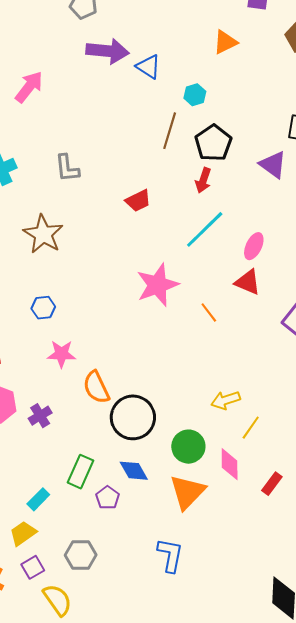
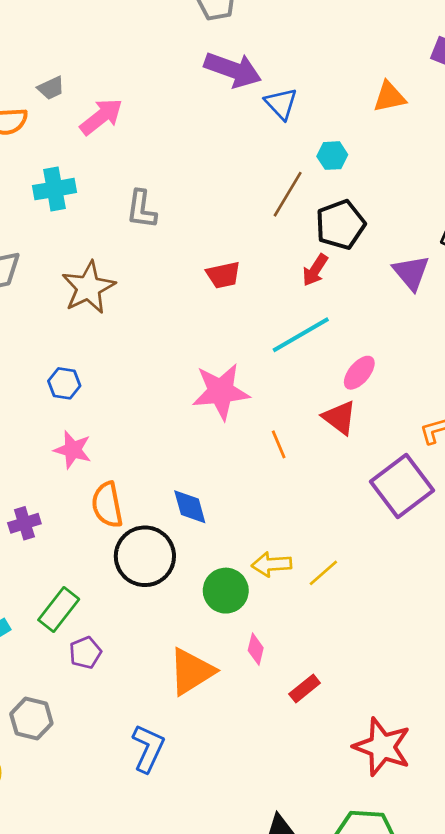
pink arrow: (29, 87) -> (101, 117), moved
yellow line: (251, 428) -> (323, 573), moved
green circle: (188, 447) -> (226, 591), moved
pink diamond: (230, 464) -> (256, 649), size x0.7
blue diamond: (134, 471) -> (190, 507), moved

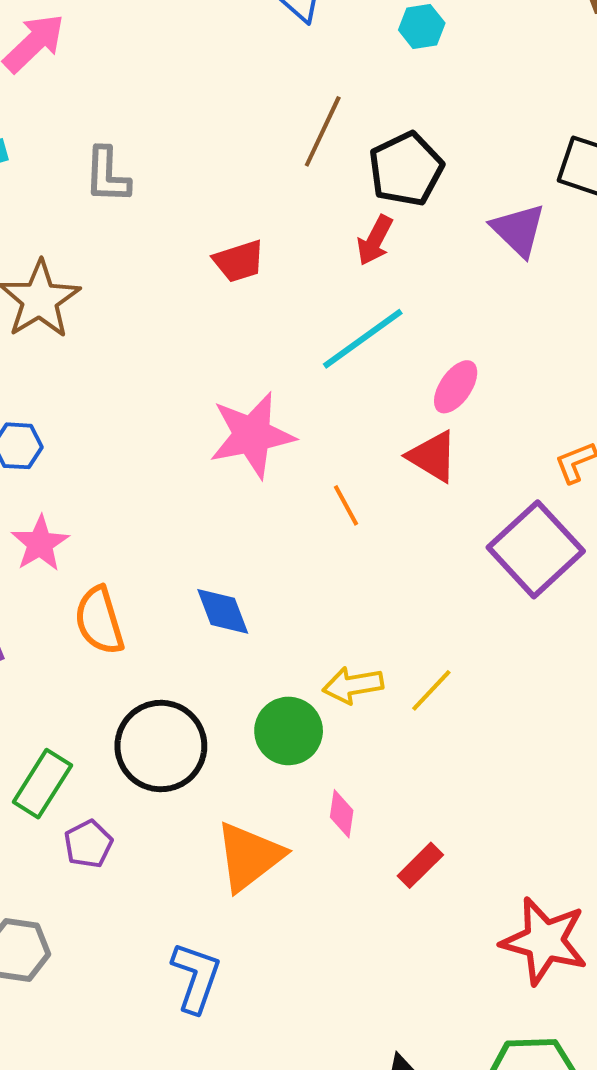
cyan hexagon: (332, 156) -> (422, 26), moved
pink star: (73, 450) -> (40, 544), turned 30
black circle: (145, 556) -> (161, 746), moved

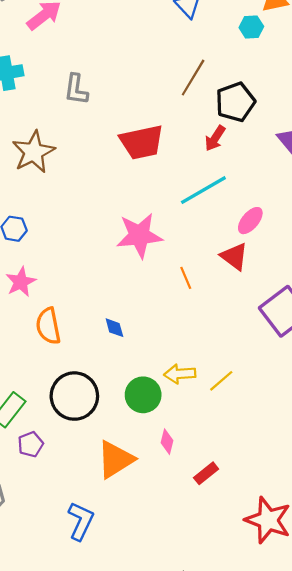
red trapezoid: (239, 261) -> (142, 142), size x1.6
blue diamond: (223, 611) -> (114, 328), size x0.7

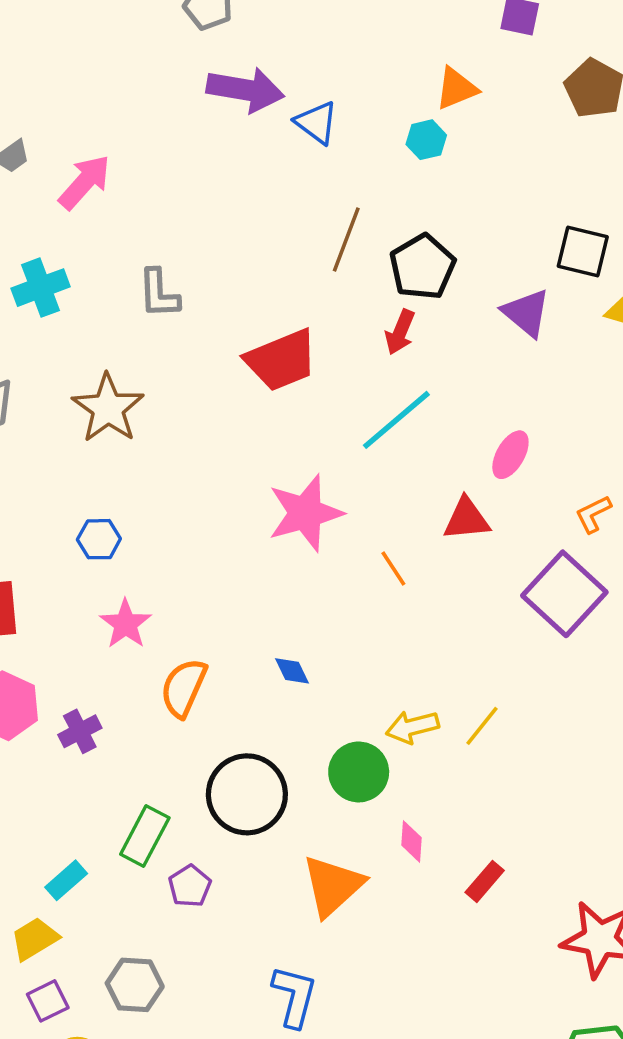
pink ellipse: (250, 221) -> (510, 455), moved
red triangle: (234, 256) -> (467, 519), turned -32
orange semicircle: (48, 326) -> (184, 688), turned 45

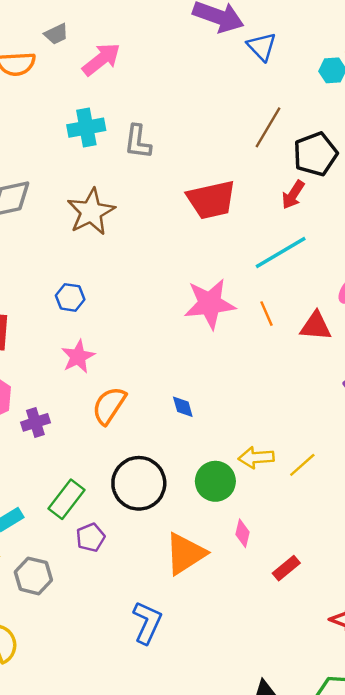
cyan cross: (41, 288) -> (86, 128), moved
orange line: (393, 568) -> (267, 314), moved
gray hexagon: (135, 985) -> (33, 576), moved

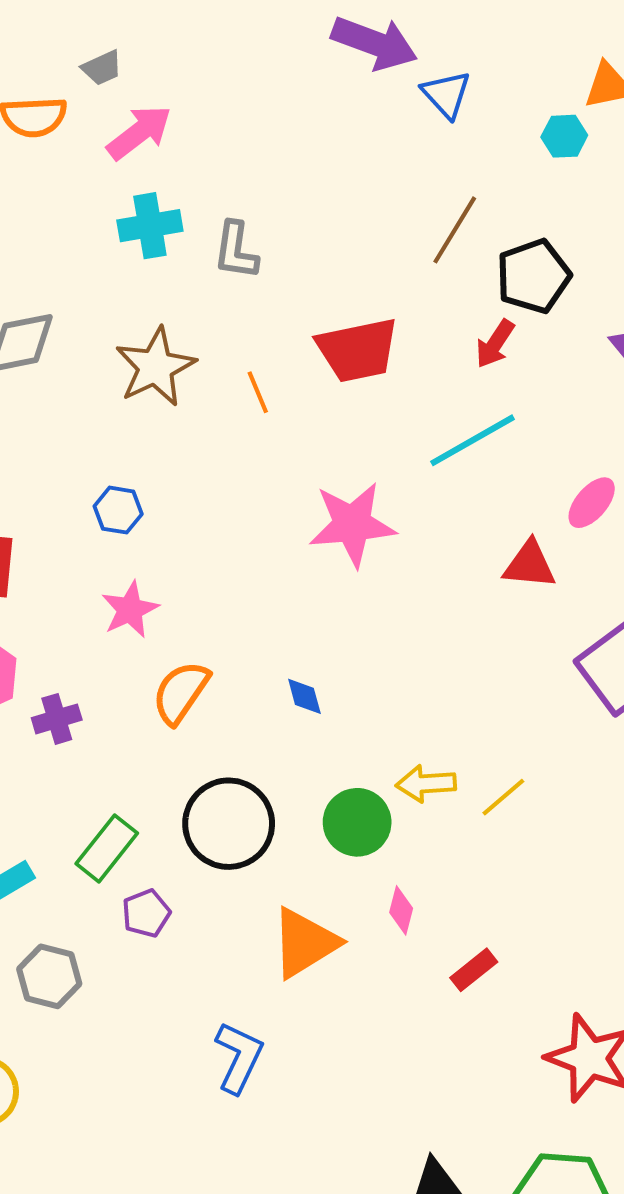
pink arrow: (101, 59) -> (139, 132), moved
orange line: (267, 314) -> (258, 392), moved

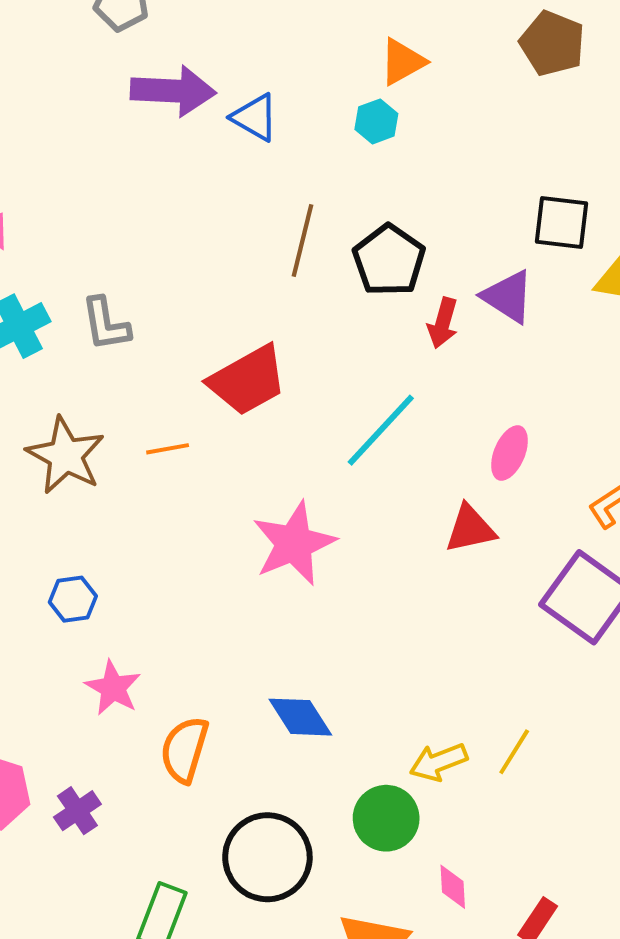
red arrow: (495, 344) -> (443, 323), moved
orange line: (258, 392) -> (168, 449), turned -60
blue diamond: (304, 696) -> (300, 717), size x1.6

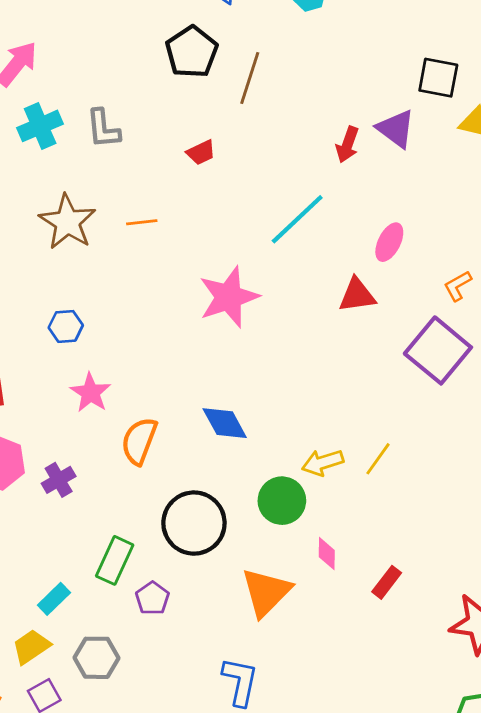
black pentagon: (389, 260) -> (192, 52), moved
red trapezoid: (248, 380) -> (201, 152), moved, size x0.5

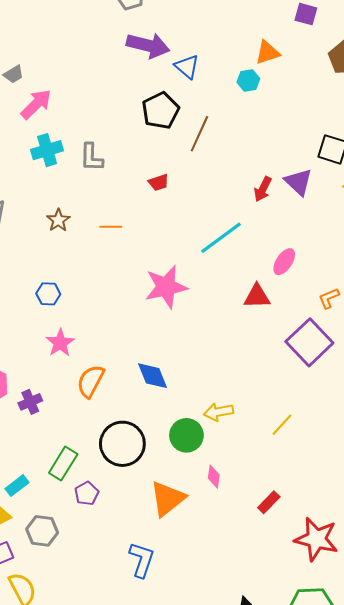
brown star: (67, 222) -> (58, 220), size x0.6
yellow line: (378, 459) -> (282, 425), moved
red rectangle: (387, 582) -> (269, 502), moved

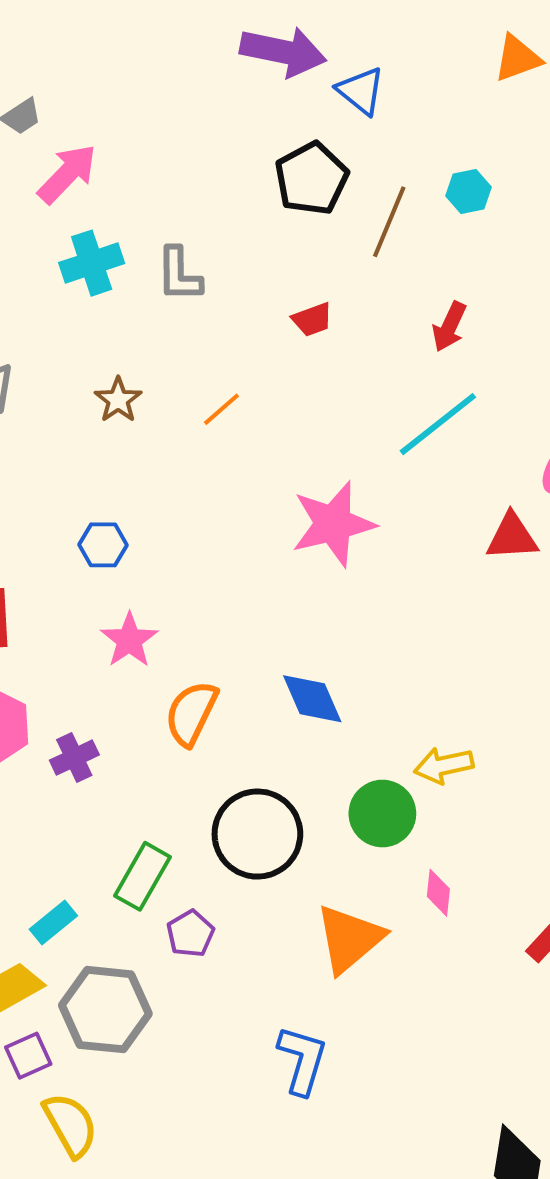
cyan hexagon: (248, 80) -> (469, 192), moved
red arrow: (263, 189) -> (449, 327), moved
orange line: (111, 227) -> (221, 409), turned -40
gray hexagon: (42, 531) -> (105, 1010), size x1.4

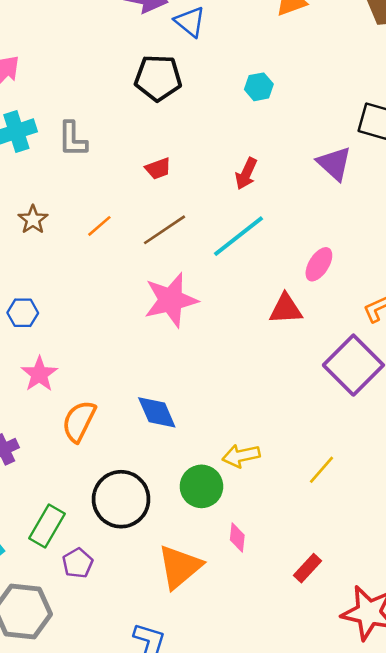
black pentagon: (312, 178) -> (158, 78), turned 30
brown line: (389, 222) -> (164, 230), moved, turned 33

